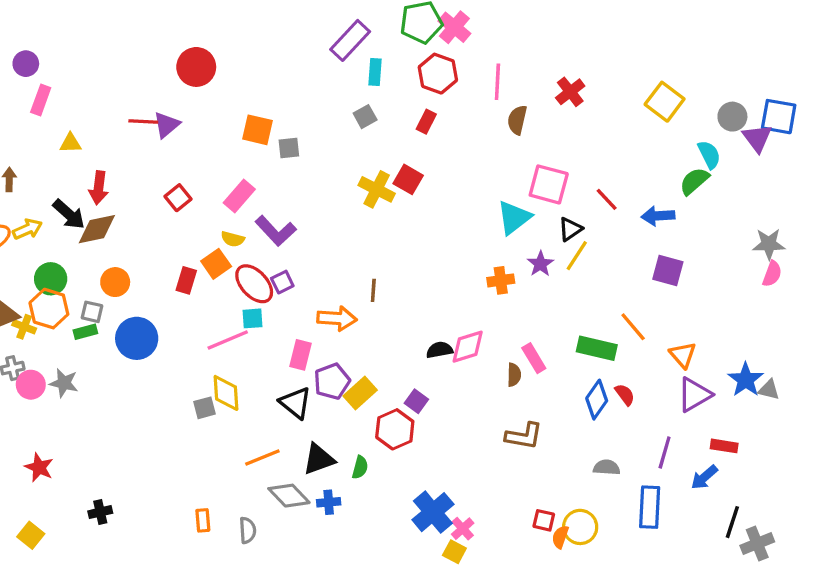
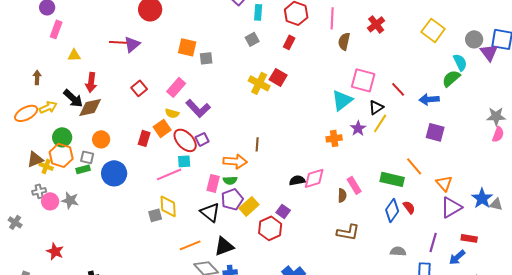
green semicircle: (360, 467) -> (230, 180), moved, turned 72

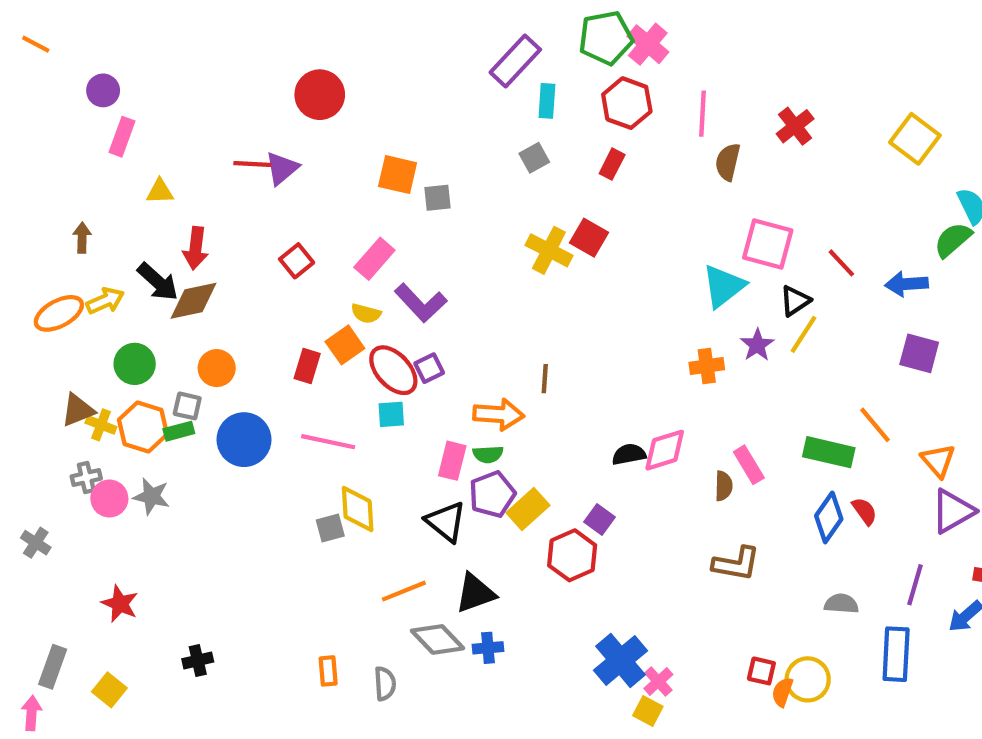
orange hexagon: (61, 155) -> (143, 427), moved
pink line: (169, 174) -> (328, 442), moved, turned 35

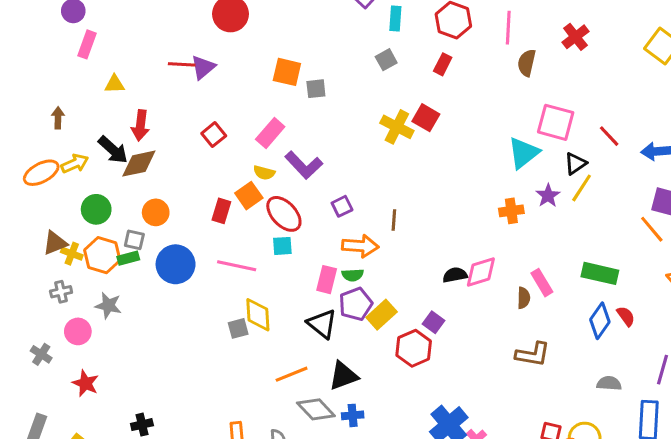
purple square: (429, 368) -> (342, 206), moved
orange line: (875, 425) -> (652, 229), moved
pink circle: (109, 499) -> (78, 331), moved
gray cross: (36, 543) -> (41, 354), moved

